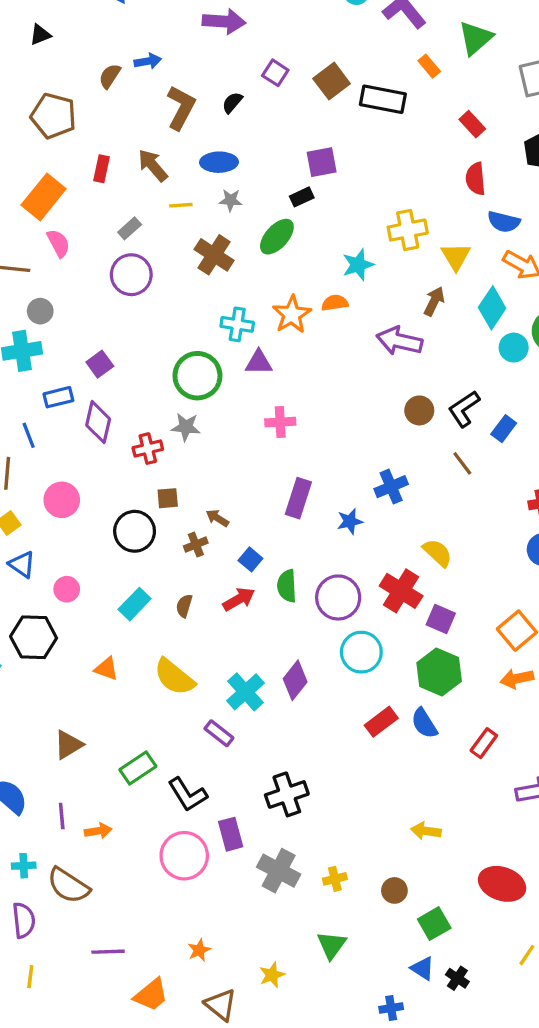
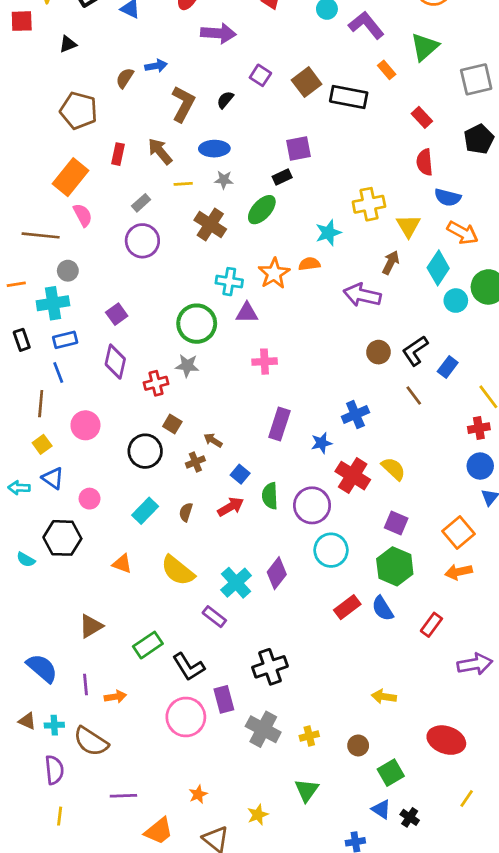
blue rectangle: (58, 397) -> (65, 340), moved
brown square: (168, 498) -> (172, 424), turned 36
red cross: (401, 591) -> (353, 476), moved

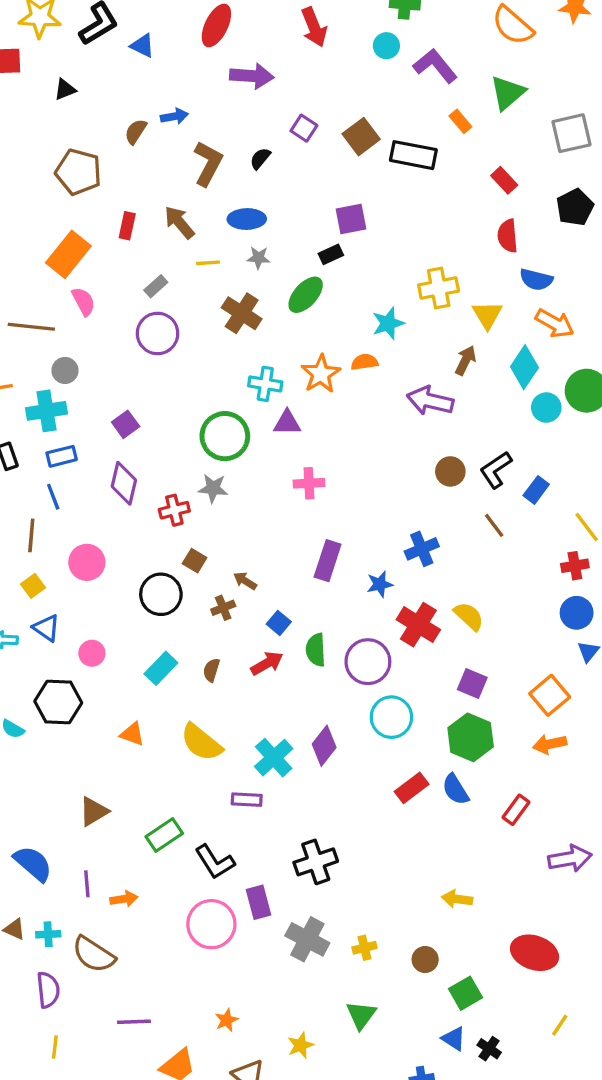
purple rectangle: (214, 617) -> (247, 800), turned -35

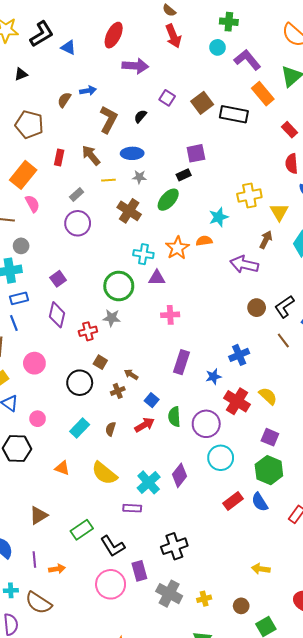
orange rectangle: (460, 121) -> (263, 94), size x1.6

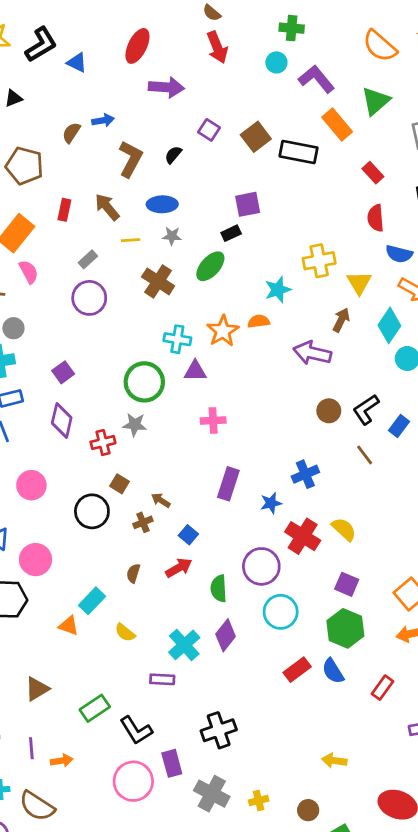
green semicircle: (174, 417) -> (219, 588), moved
pink circle: (38, 419) -> (36, 560), size x1.5
cyan rectangle: (80, 428) -> (92, 601), moved
yellow semicircle: (104, 473) -> (125, 633), size x0.6

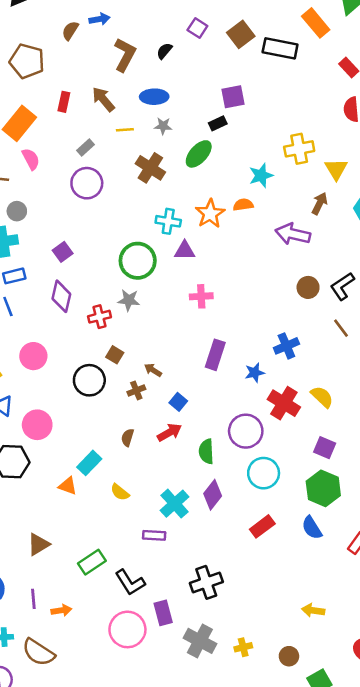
red rectangle: (297, 670) -> (262, 526), moved

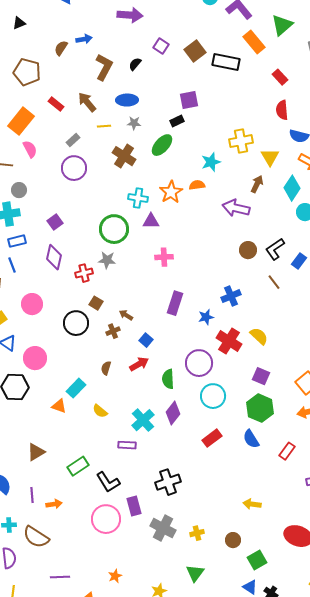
red rectangle: (64, 102) -> (56, 104), turned -63

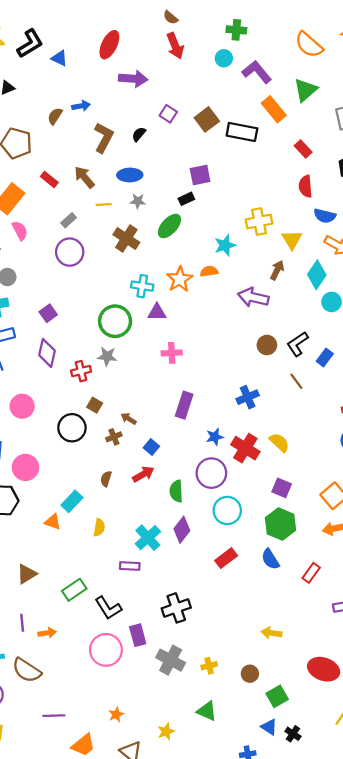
blue star: (206, 317) -> (215, 437), moved
yellow semicircle: (100, 411) -> (99, 527), turned -119
green triangle: (195, 573) -> (207, 711), turned -42

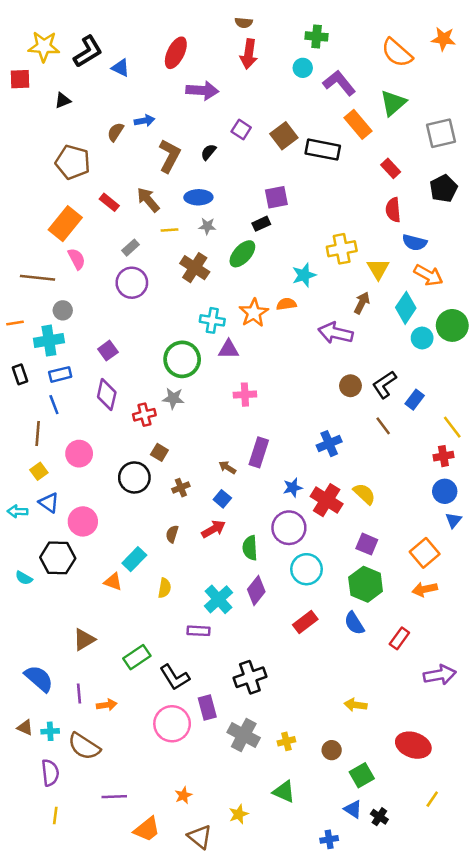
brown semicircle: (171, 17) -> (244, 23), turned -35
red arrow: (175, 46) -> (249, 54), turned 30
brown arrow: (129, 419) -> (227, 467), moved

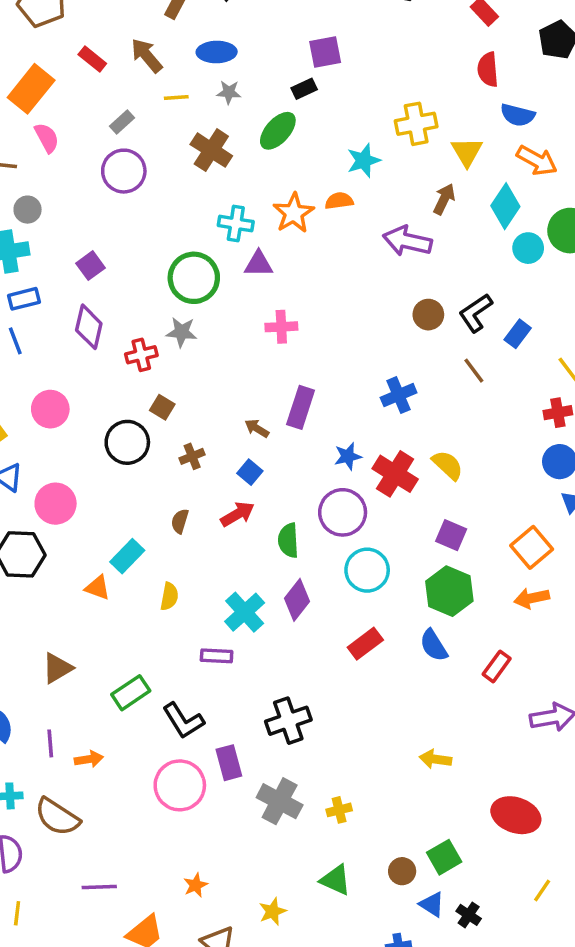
brown circle: (332, 750) -> (402, 871), moved

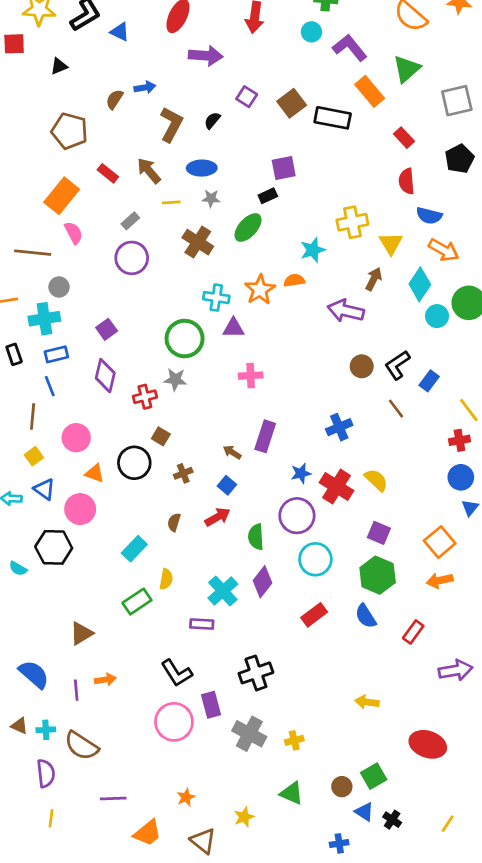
orange triangle: (98, 588) -> (95, 473), moved
green rectangle: (131, 693) -> (137, 602), moved
orange arrow: (89, 759) -> (105, 680), moved
yellow line: (542, 890) -> (448, 824), moved

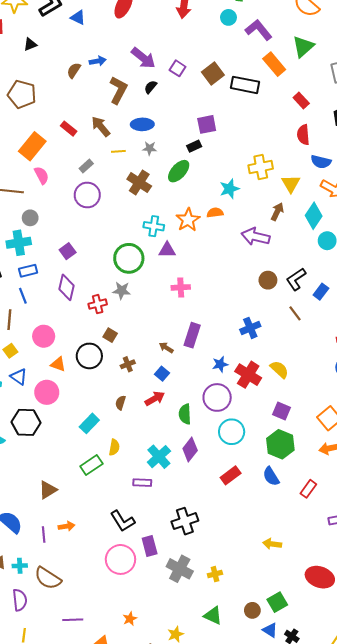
purple arrow: (206, 56) -> (143, 58), moved, turned 35
brown pentagon: (70, 131) -> (22, 94), moved

